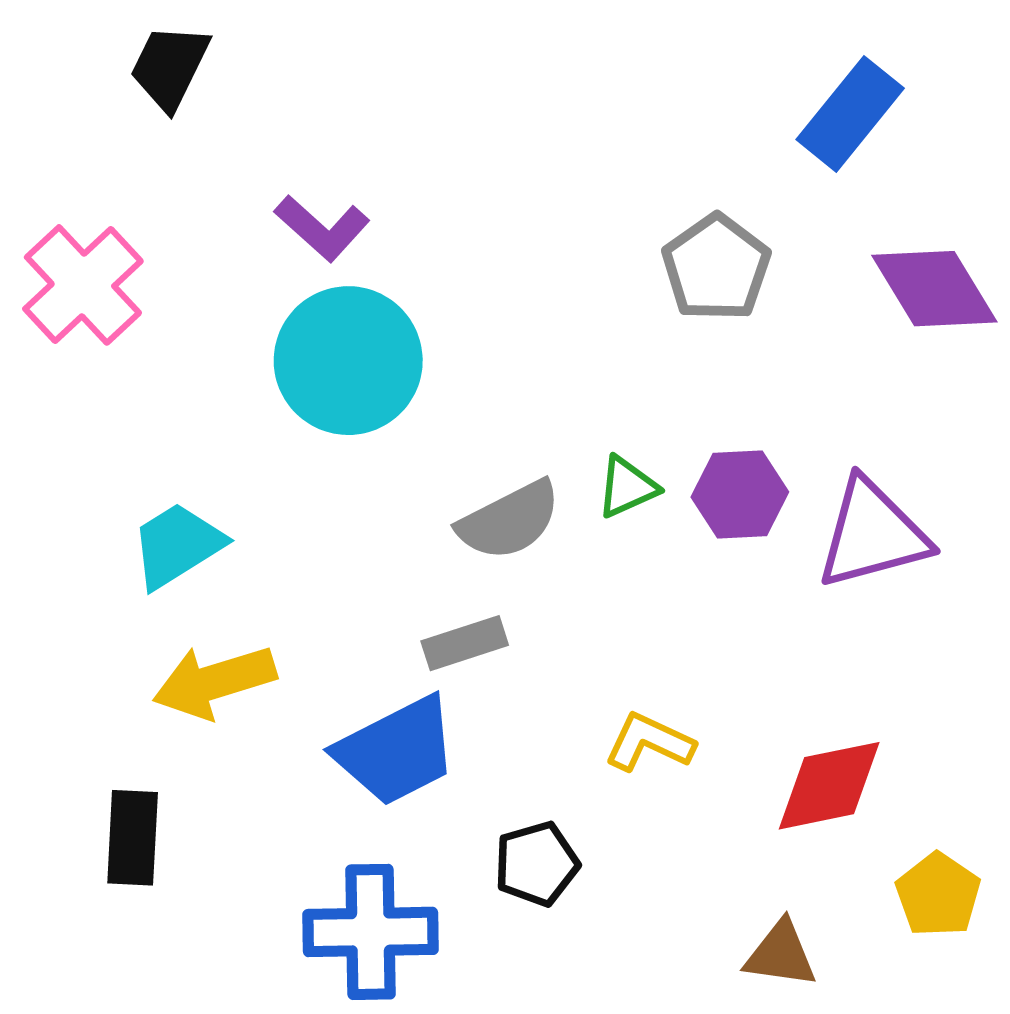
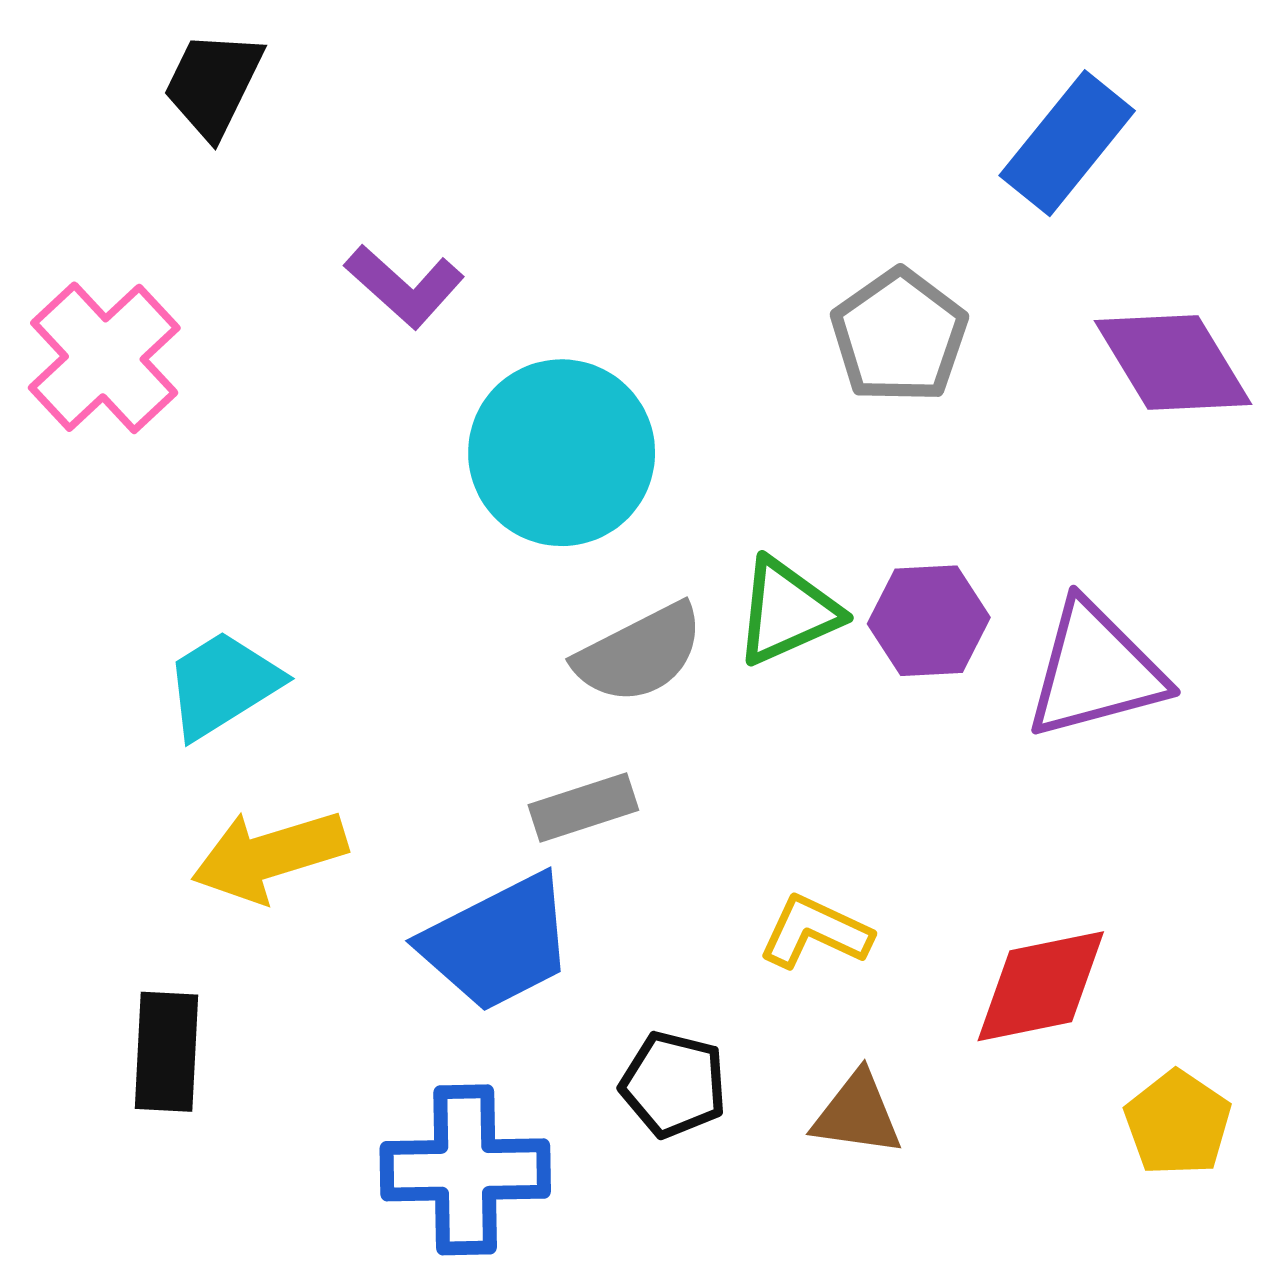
cyan circle: (348, 361) -> (562, 453), moved
green triangle: (627, 487) -> (787, 611), size x1.4
black pentagon: (537, 864) -> (674, 1084), turned 30
brown triangle: (781, 954) -> (857, 1114), moved

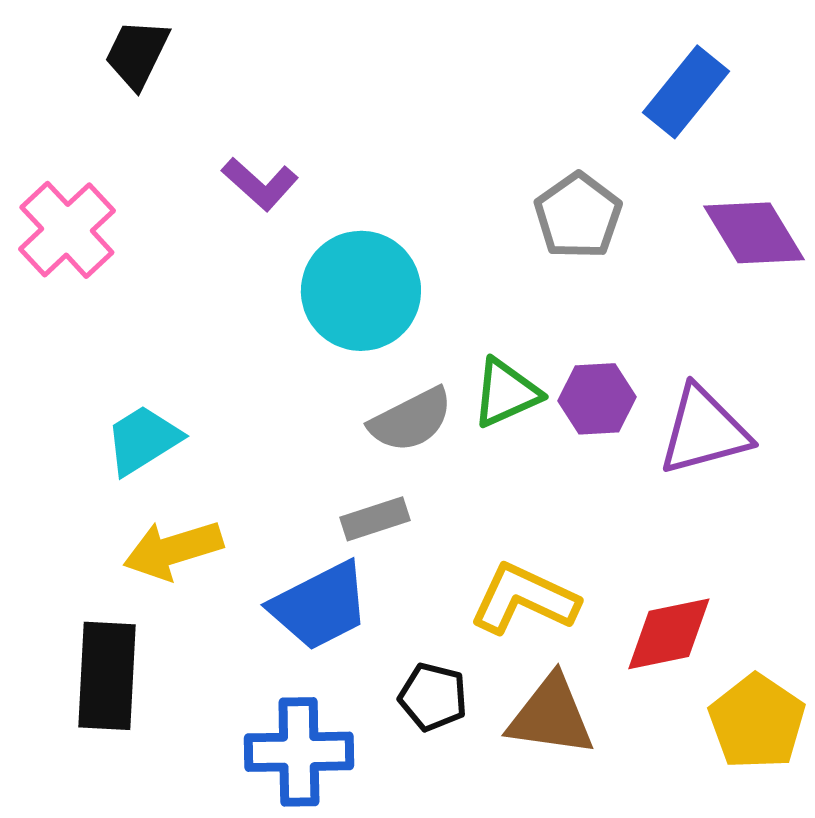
yellow L-shape: (815, 932) -> (524, 599), size x1.5
black rectangle: (166, 1052) -> (107, 676), size x1.4
brown triangle: (857, 1114) -> (551, 716), size x1.5
yellow pentagon: (1178, 1123) -> (757, 722), size x1.4

